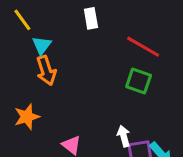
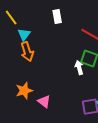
orange star: (27, 117) -> (24, 91), moved
white arrow: (124, 136) -> (79, 68), moved

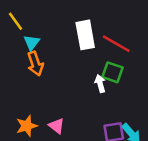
white rectangle: (57, 17) -> (85, 35), moved, size x1.6
orange star: (24, 91) -> (27, 126), moved

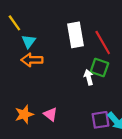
red line: (116, 44) -> (103, 42), turned 30
orange arrow: (35, 64) -> (32, 60), turned 108

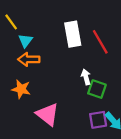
green square: (99, 68) -> (97, 89), moved
orange star: (24, 114) -> (21, 89), moved, turned 30
pink triangle: (50, 114) -> (47, 114), size x1.6

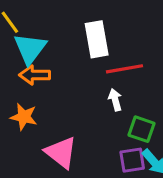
cyan triangle: (25, 41) -> (30, 49), size x1.6
red line: (100, 42) -> (124, 69), moved, turned -70
green square: (97, 89) -> (142, 129), moved

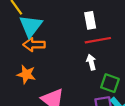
white rectangle: (97, 39) -> (90, 20), moved, size x0.7

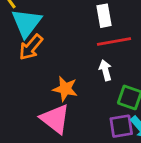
orange arrow: (34, 45) -> (31, 47), turned -50
orange star: (26, 74) -> (65, 89), moved

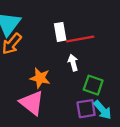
white rectangle: (104, 16) -> (60, 32), moved

